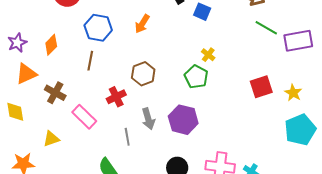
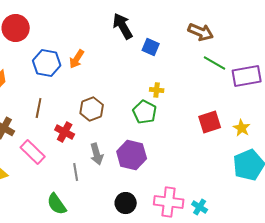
orange arrow: (142, 24) -> (77, 59), moved
yellow cross: (208, 55) -> (157, 90), turned -32
brown line: (90, 61) -> (39, 108), moved
red cross: (116, 97) -> (65, 132), turned -36

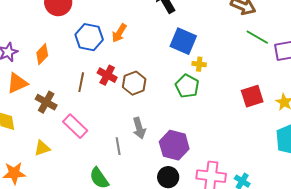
blue square: (151, 47) -> (183, 41), moved, size x1.5
red cross: (65, 132) -> (107, 75), moved
purple hexagon: (132, 155) -> (174, 145), moved

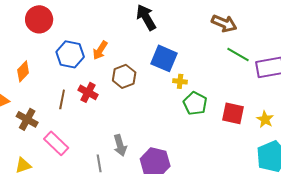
brown hexagon: (134, 83) -> (124, 76), moved
green pentagon: (187, 86) -> (195, 103), moved
red square: (252, 96) -> (233, 113), turned 30

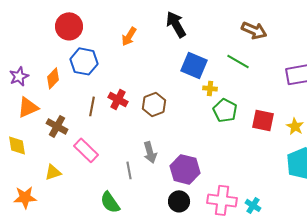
orange arrow: (100, 50) -> (129, 36), moved
blue hexagon: (70, 54) -> (84, 61), moved
green line: (238, 54) -> (238, 61), moved
brown hexagon: (124, 76) -> (154, 104), moved

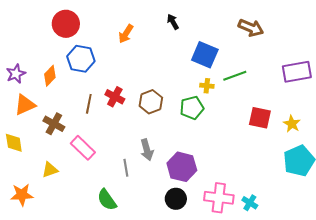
black arrow: (176, 24) -> (173, 22), size x0.6
green line: (238, 61) -> (235, 76), moved, turned -50
blue square: (194, 65) -> (205, 55), moved
green pentagon: (225, 110) -> (192, 108), moved, turned 30

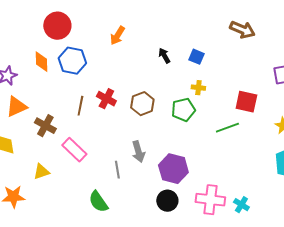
black arrow: (173, 22) -> (164, 56), moved
blue square: (205, 55) -> (196, 57), size x0.6
orange diamond: (50, 76) -> (41, 62), moved, turned -45
green line: (235, 76) -> (227, 128), moved
red square: (260, 118) -> (246, 102), moved

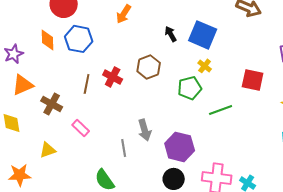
blue square: (196, 57) -> (203, 35), size x1.8
yellow cross: (198, 88) -> (205, 66), turned 32
brown hexagon: (142, 104) -> (149, 67), moved
green line: (227, 128) -> (221, 110), moved
pink rectangle: (74, 150) -> (81, 128), size x0.7

